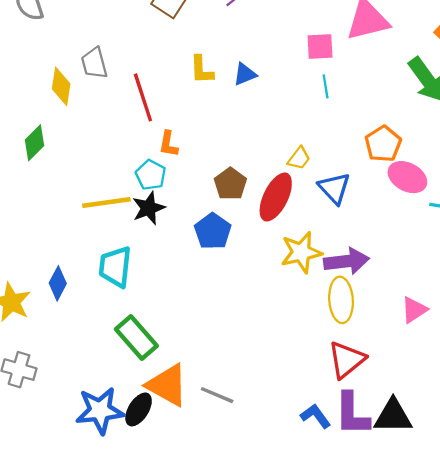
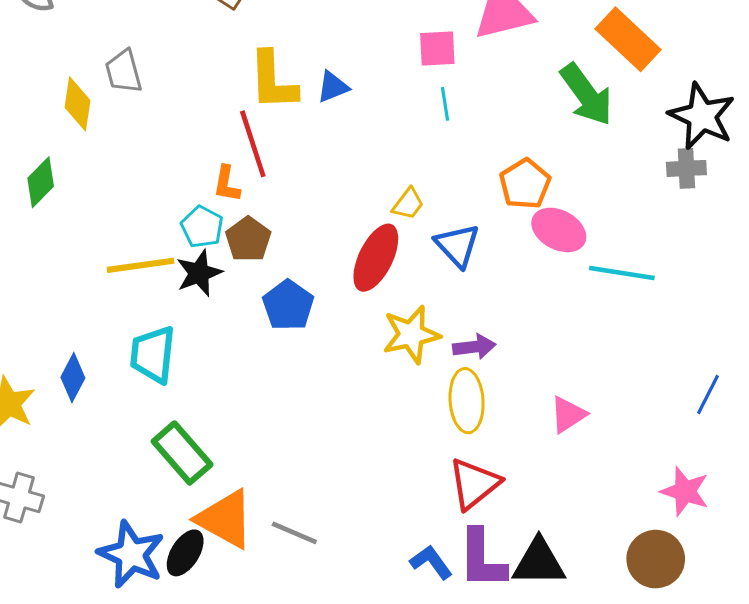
yellow L-shape: (202, 70) -> (273, 81), size x1.5
red line: (143, 97) -> (253, 144), moved
brown pentagon: (230, 184) -> (248, 239), moved
purple arrow: (347, 261) -> (474, 347), size x0.7
blue star: (100, 411) -> (131, 554), turned 30

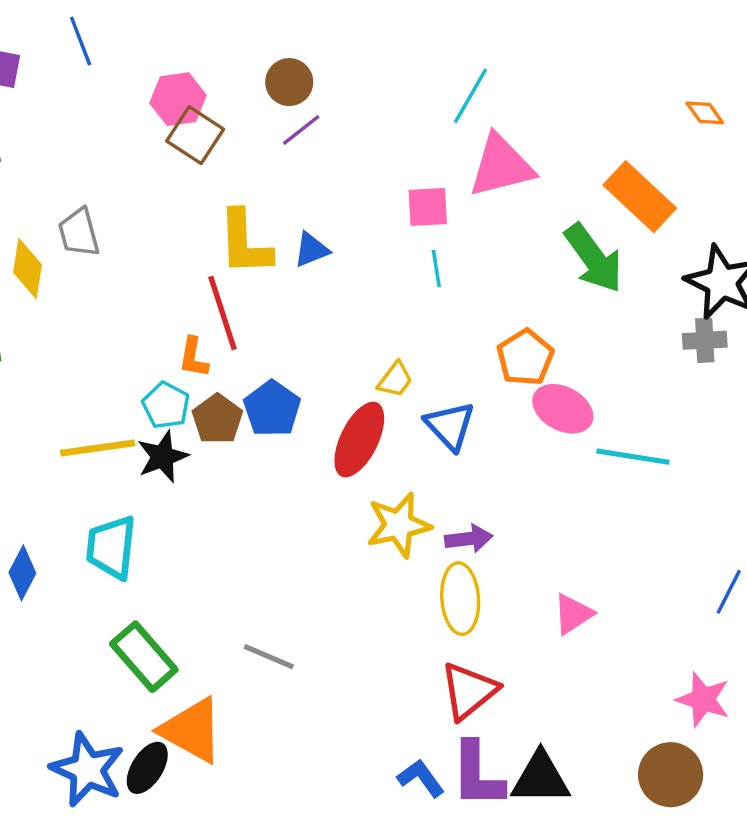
blue pentagon: (288, 305) -> (272, 409), moved
gray line: (294, 533) -> (269, 657), moved

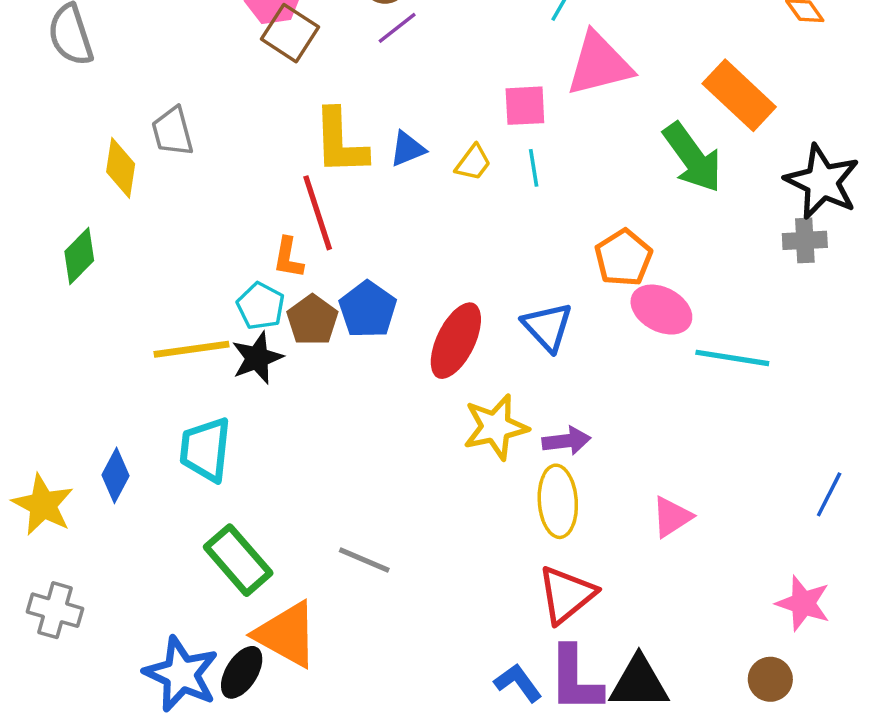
yellow trapezoid: (395, 380) -> (473, 163), moved
brown circle: (671, 775) -> (770, 679), size x0.7

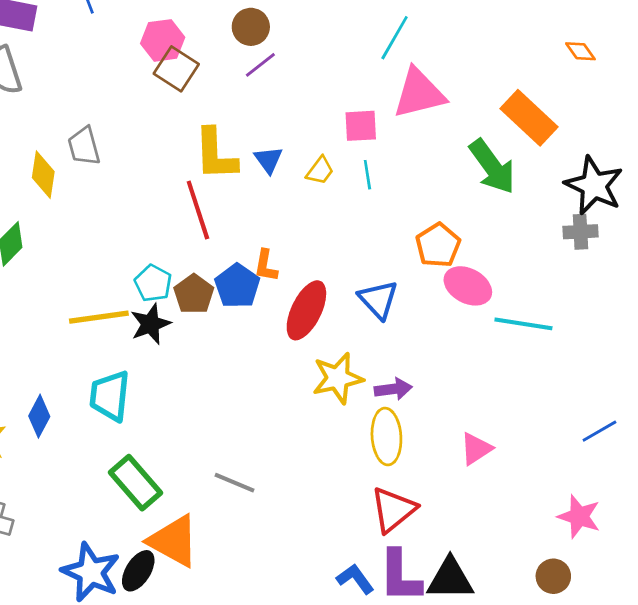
blue triangle: (407, 149) -> (268, 160), turned -44
orange L-shape: (288, 258) -> (266, 266), moved
blue line: (829, 494) -> (599, 431), turned 33

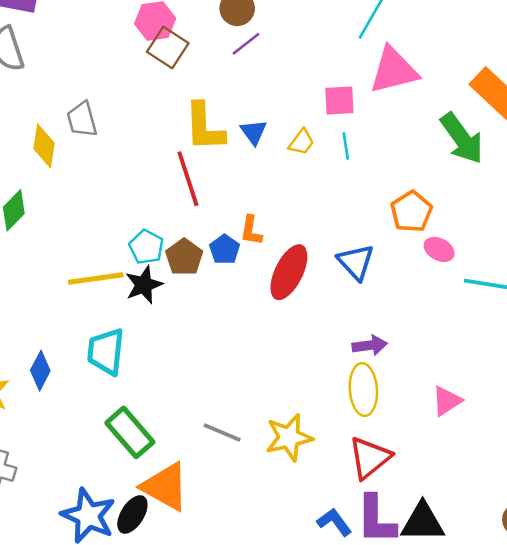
blue pentagon: (237, 286) -> (225, 249), size x0.7
pink ellipse: (468, 286) -> (439, 249), size x0.7
yellow star: (338, 378) -> (289, 437), moved

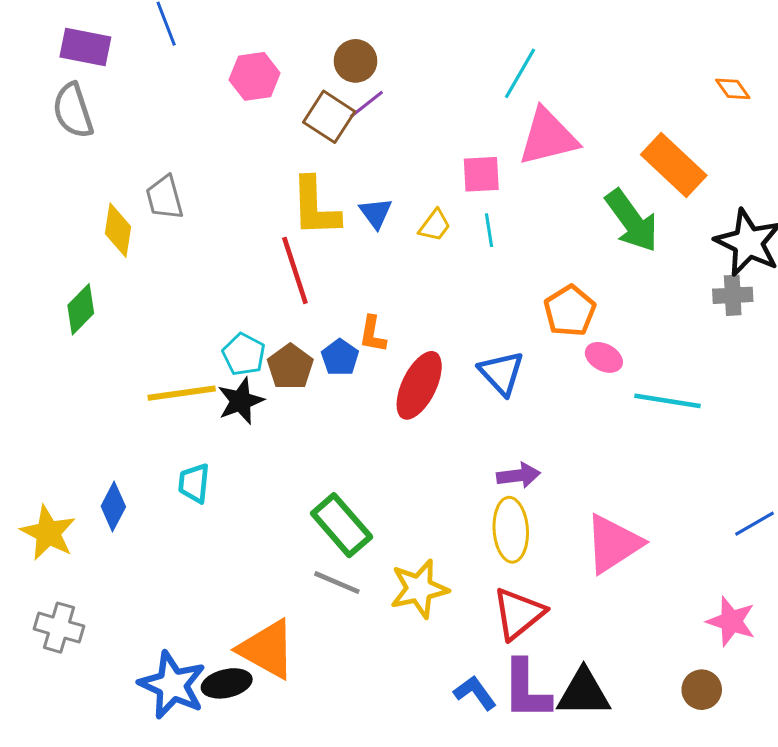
brown square: (168, 47) -> (329, 117), moved
cyan trapezoid: (106, 352) -> (194, 483), size x0.7
pink triangle: (447, 401) -> (613, 544), size x1.6
green rectangle: (130, 432) -> (342, 525), moved
black ellipse: (132, 514) -> (227, 683), turned 45

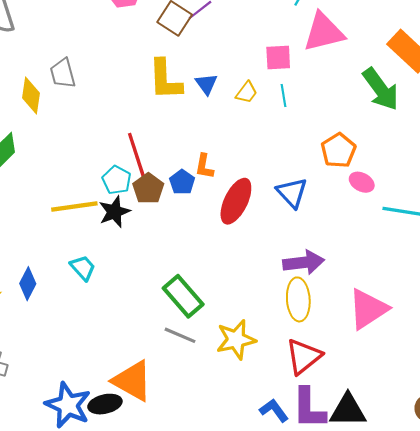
red line: (295, 270) -> (137, 156), moved
purple arrow: (519, 475) -> (304, 262), size x1.4
cyan trapezoid: (194, 483) -> (83, 268), turned 132

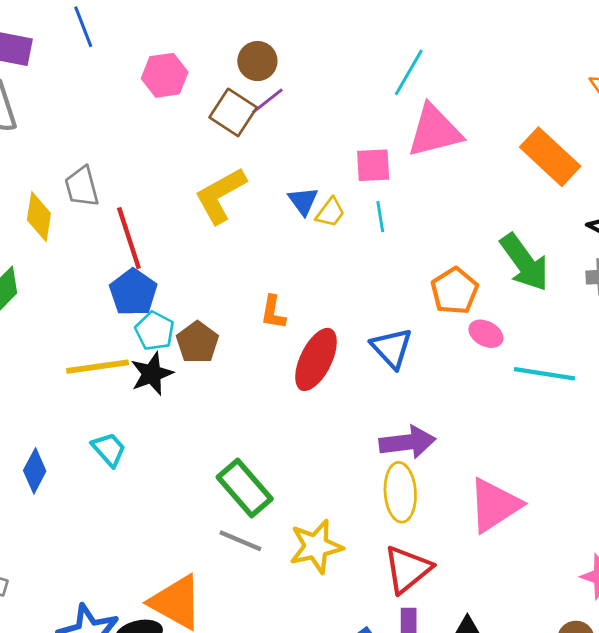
yellow L-shape: (165, 80) -> (220, 195), turned 63
blue triangle: (206, 84) -> (303, 201), moved
green arrow: (381, 89) -> (524, 262), moved
red line: (137, 156) -> (129, 238), moved
blue pentagon: (182, 182) -> (133, 292), moved, size x1.4

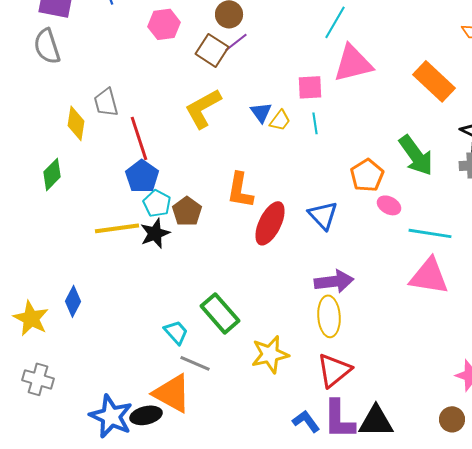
orange L-shape: (273, 312) -> (240, 190), size x1.5
cyan trapezoid: (109, 449) -> (176, 332), moved
pink triangle: (494, 505) -> (429, 276), moved, turned 42
gray line: (240, 541) -> (195, 363), moved

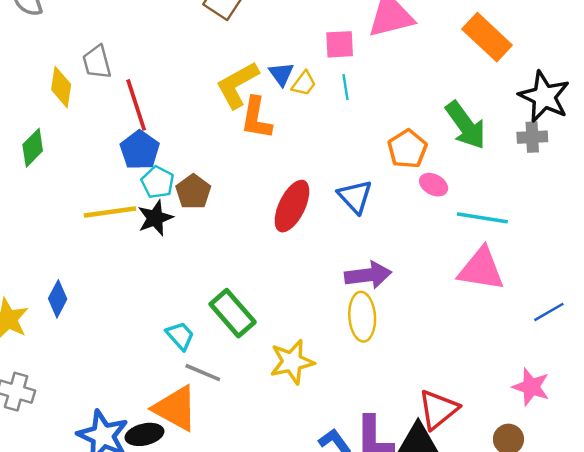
yellow L-shape: (203, 108) -> (237, 85), moved
orange L-shape: (240, 190) -> (256, 118), moved
red triangle: (334, 370) -> (438, 409), moved

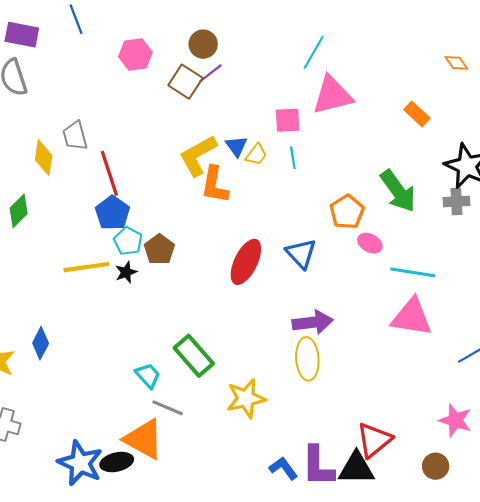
orange rectangle: (487, 37) -> (417, 114), size x0.6
black star: (155, 218) -> (126, 272), size x0.7

